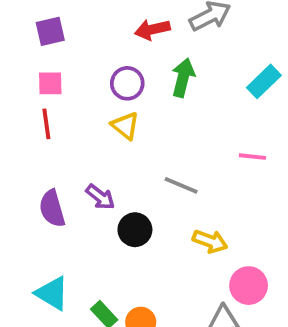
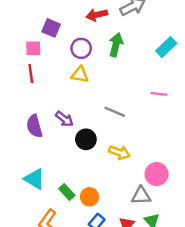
purple square: (50, 31) -> (51, 28), moved, turned 36
yellow triangle: (125, 126) -> (80, 75), turned -30
yellow arrow: (210, 241) -> (119, 152), moved

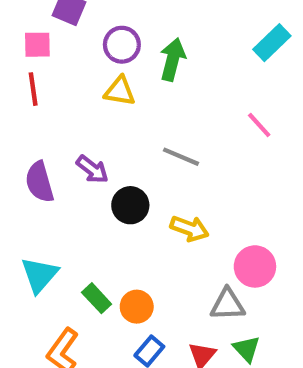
green arrow: (116, 45) -> (173, 59), moved
pink line: (159, 94) -> (259, 125), turned 42
cyan triangle: (34, 179) -> (40, 275), turned 40

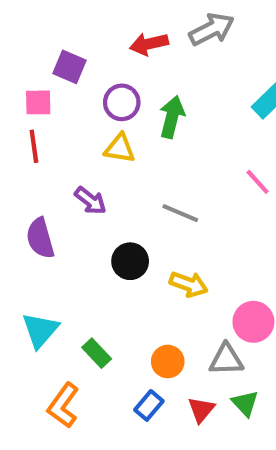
purple arrow: (92, 169) -> (90, 201), moved
orange circle: (137, 307) -> (168, 362), moved

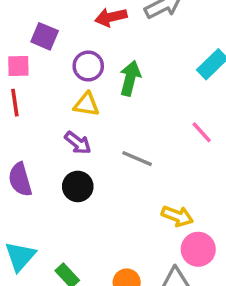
purple arrow: (90, 201) -> (78, 143), moved
black circle: (130, 261) -> (78, 186), moved
yellow arrow: (189, 284) -> (177, 216), moved

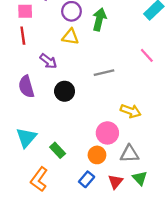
purple arrow: (78, 143) -> (48, 61), moved
gray line: (137, 159) -> (104, 73), turned -36
pink circle: (198, 249) -> (107, 133), moved

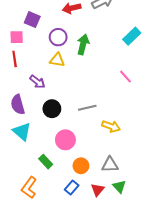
gray line: (104, 73) -> (87, 108), moved
pink circle: (107, 133) -> (65, 140), moved
cyan triangle: (26, 138) -> (22, 132), moved, turned -30

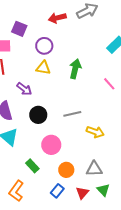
green arrow: (83, 44) -> (75, 69), moved

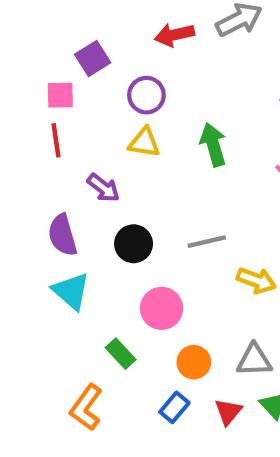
purple square: (19, 29) -> (93, 59), turned 35
green arrow: (75, 69) -> (213, 145), turned -30

